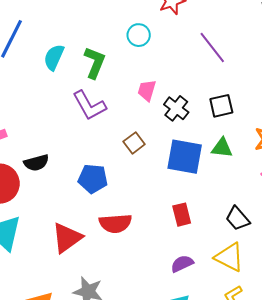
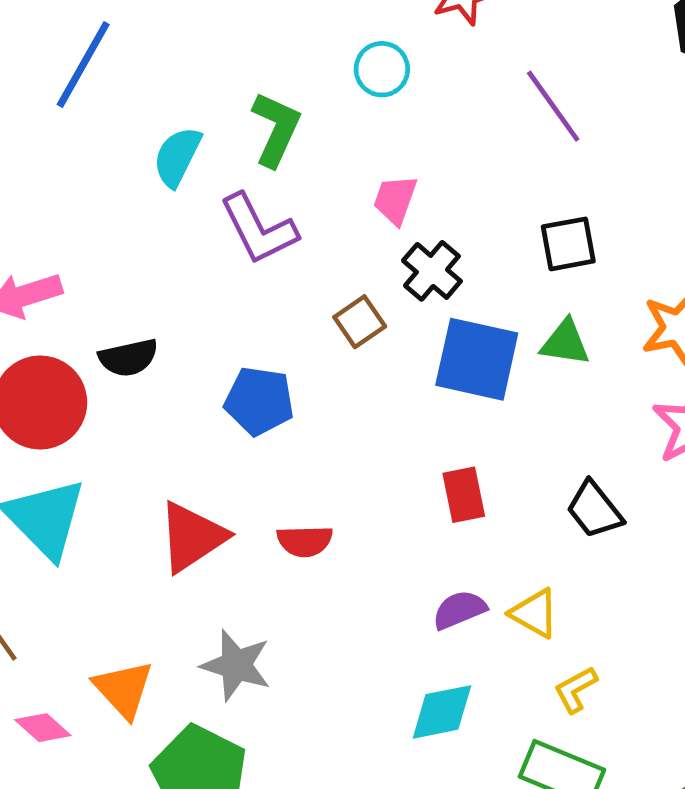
cyan semicircle: (54, 57) -> (177, 157), moved
black cross: (176, 108) -> (432, 271), moved
red semicircle: (115, 223) -> (305, 541), moved, size x0.7
yellow triangle: (229, 257) -> (534, 613), moved, size x0.7

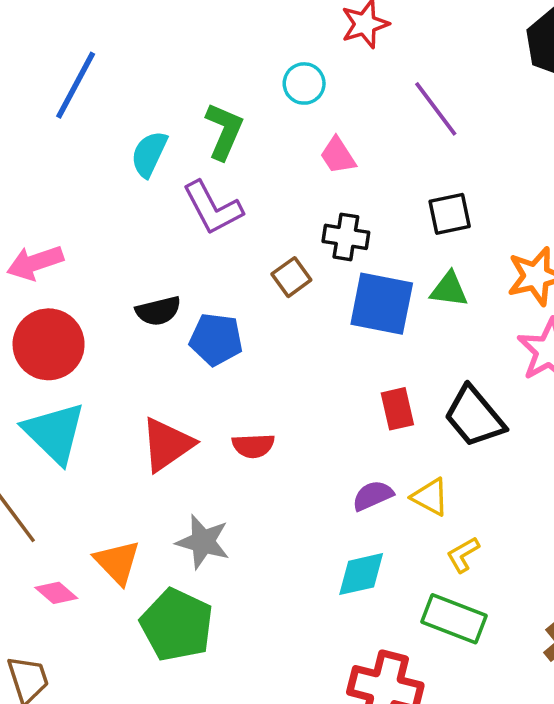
pink trapezoid: (395, 200) -> (338, 156), moved, turned -51
black cross: (432, 271) -> (346, 237), turned -30
black semicircle: (128, 358) -> (158, 311), moved
red rectangle: (464, 495) -> (397, 409), moved
black trapezoid: (594, 510) -> (474, 417), size x1.4

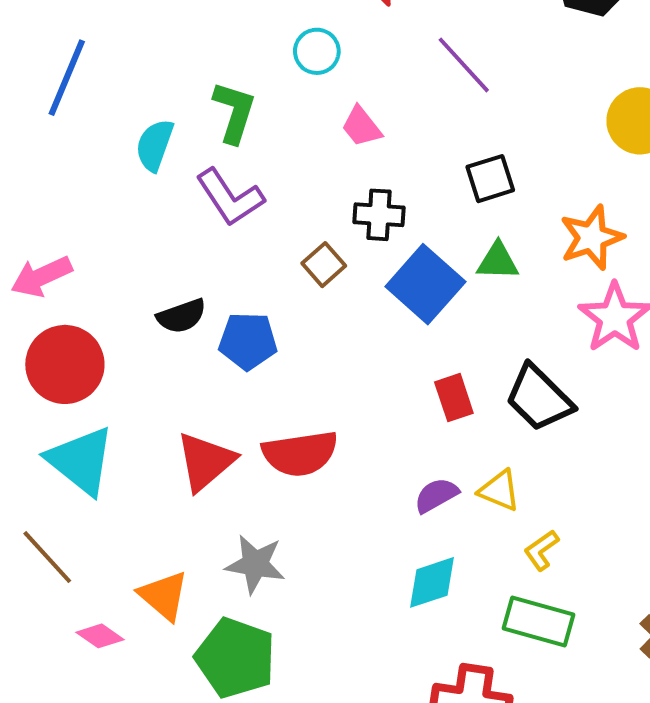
blue square: (382, 304) -> (425, 284), turned 36
red semicircle: (253, 446) -> (300, 453), size x1.6

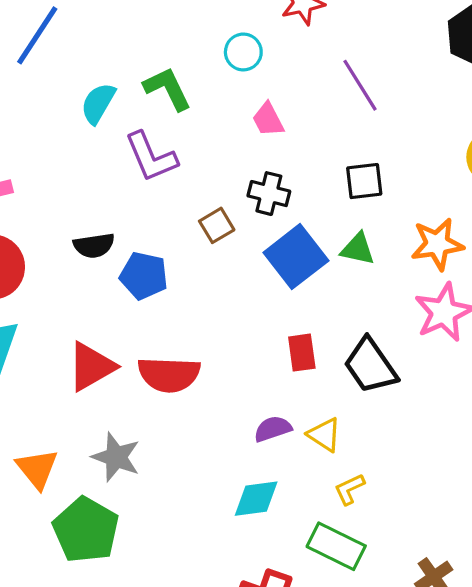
green L-shape: (234, 112) -> (167, 89), turned -54

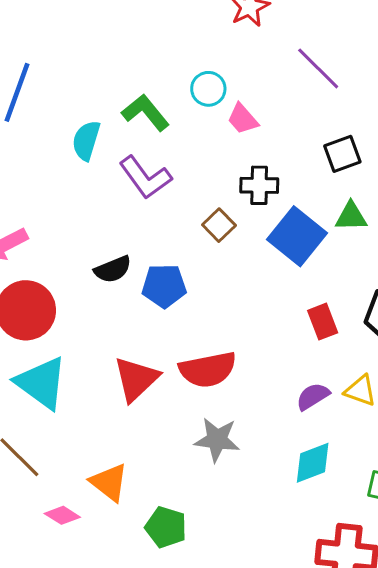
cyan circle: (243, 52) -> (208, 89), moved
gray star: (116, 457) -> (217, 440), moved
green pentagon: (86, 530) -> (166, 527), size x0.7

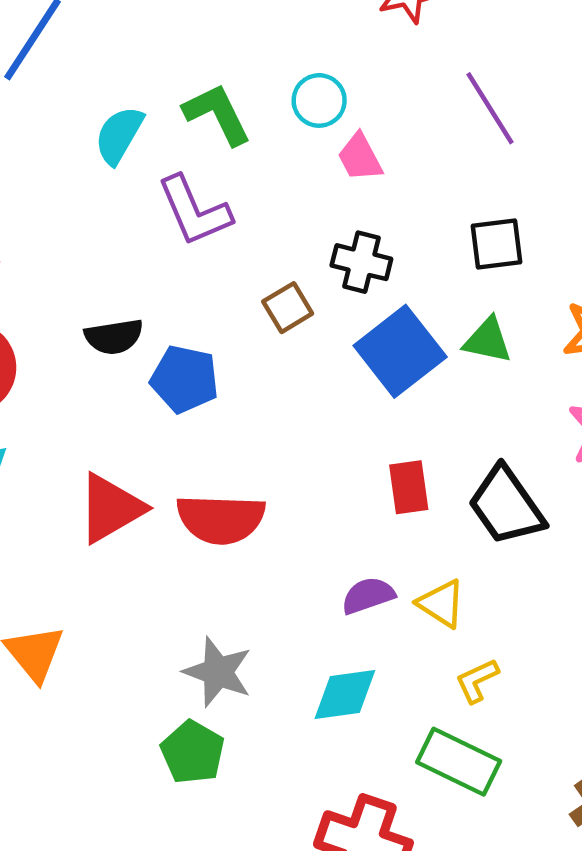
gray star: (217, 440) -> (218, 672), moved
green pentagon: (166, 527) -> (193, 752), moved

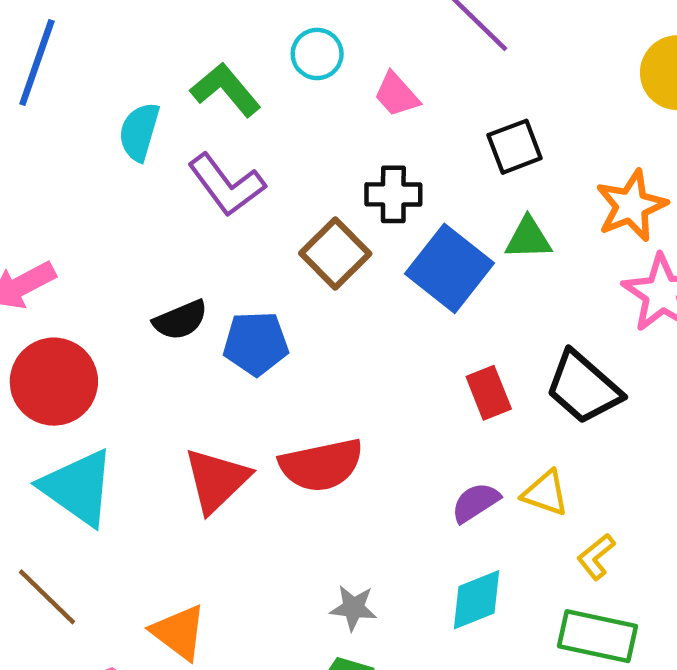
pink trapezoid: (360, 157) -> (396, 95), moved
brown square: (288, 308) -> (335, 253), size x1.4
gray star: (218, 672) -> (353, 608), size x0.7

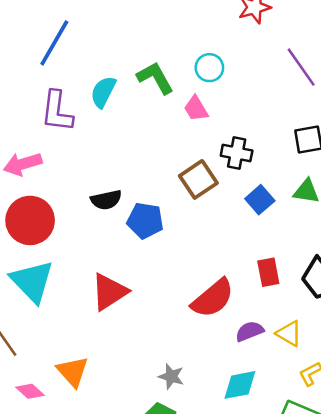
pink trapezoid: (396, 95) -> (196, 109), moved
purple L-shape: (226, 185) -> (57, 111), moved, turned 33
blue square: (450, 268) -> (260, 200), size x0.6
red semicircle: (321, 465) -> (213, 298), moved, turned -39

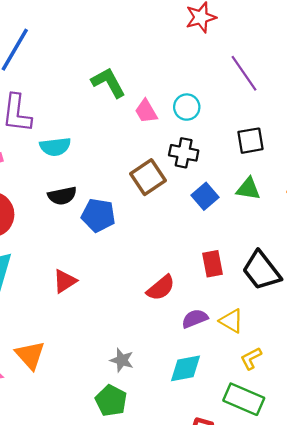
cyan circle: (209, 68) -> (187, 107), moved
cyan semicircle: (103, 92) -> (55, 147), moved, turned -124
red triangle: (109, 292) -> (65, 281), size x0.7
red semicircle: (213, 298) -> (161, 288), size x0.7

